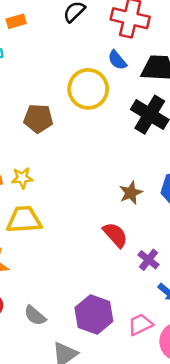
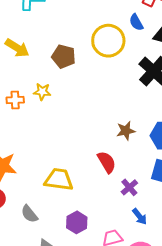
yellow star: (22, 178) -> (42, 92), moved
yellow trapezoid: (24, 220) -> (59, 180), moved
purple hexagon: (94, 314) -> (77, 222), size x0.7

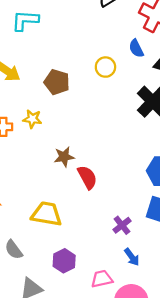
yellow circle: (108, 41) -> (105, 67), size x0.6
brown star: (126, 131) -> (64, 157), moved
red semicircle: (107, 162) -> (87, 177), moved

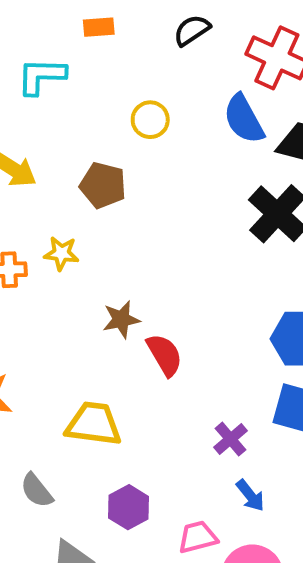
blue semicircle: (136, 48) -> (244, 119), size x1.5
yellow circle: (105, 67) -> (150, 120), moved

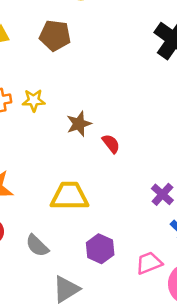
yellow star: (61, 253) -> (34, 100), moved
red semicircle: (165, 355) -> (111, 144), size x0.7

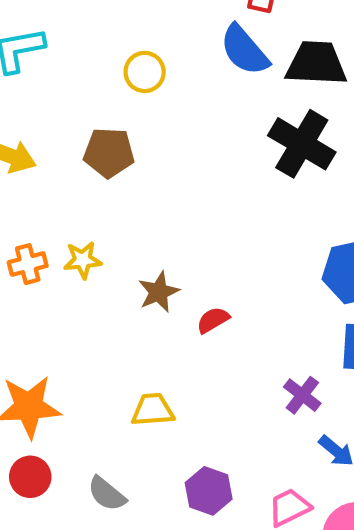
red semicircle: (111, 144) -> (213, 320), turned -78
yellow trapezoid: (70, 196) -> (153, 410), size x0.7

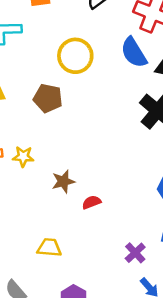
yellow circle: (145, 72) -> (75, 56), size x1.5

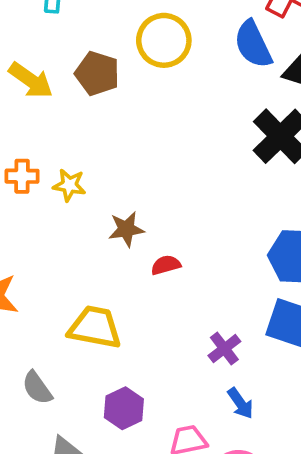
brown pentagon: (48, 98) -> (97, 73), moved
yellow trapezoid: (49, 248) -> (95, 327), size x1.4

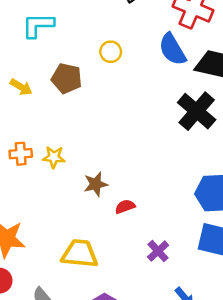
yellow circle: (164, 40) -> (111, 52), size x0.6
yellow arrow: (31, 80) -> (21, 87), size x0.7
purple cross: (224, 349) -> (158, 251), moved

